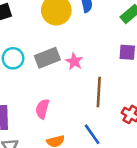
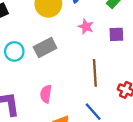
pink star: (74, 61) -> (86, 27), moved

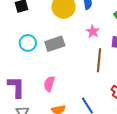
brown line: (95, 73) -> (99, 60), moved

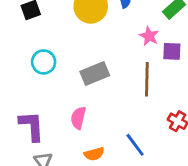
pink star: (93, 31) -> (149, 36), moved
gray rectangle: (55, 44) -> (95, 74), moved

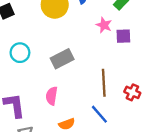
brown line: (147, 79) -> (104, 83), moved

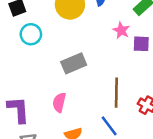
cyan circle: (20, 53) -> (31, 34), moved

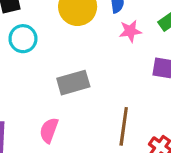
pink star: (121, 30) -> (130, 31), moved, turned 30

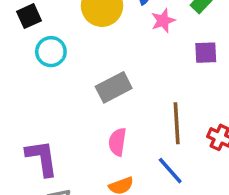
pink semicircle: (49, 130) -> (117, 142), moved

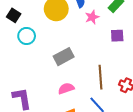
black square: (29, 16) -> (14, 15), turned -32
pink semicircle: (117, 142) -> (66, 88), turned 63

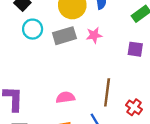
pink star: (92, 17) -> (94, 35), moved
gray rectangle: (64, 57) -> (64, 36), moved

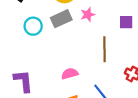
cyan circle: (33, 29) -> (33, 26), moved
brown line: (107, 92) -> (105, 49), moved

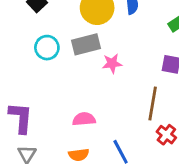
pink star: (88, 15) -> (112, 63), moved
brown line: (105, 49) -> (153, 104), moved

